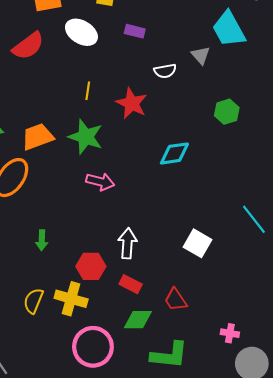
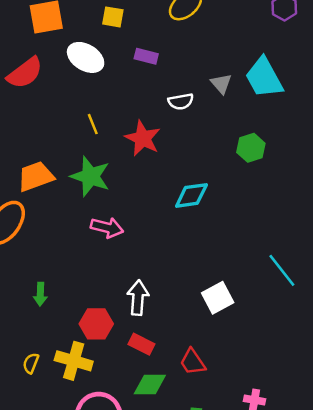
cyan trapezoid: (229, 29) -> (264, 78), moved
yellow line: (88, 91) -> (93, 124), turned -30
white square: (197, 243) -> (218, 298), turned 32
yellow semicircle: (33, 301) -> (31, 363), size x0.7

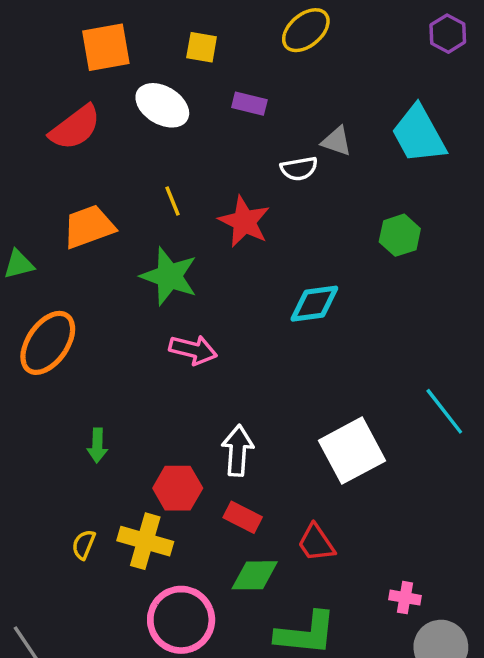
gray triangle: (221, 84) -> (337, 141), moved, turned -30
orange trapezoid: (36, 176) -> (89, 227), moved
white square: (218, 298) -> (352, 451), size x1.4

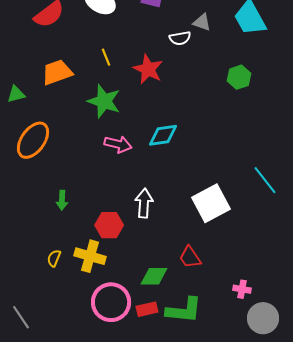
cyan diamond: (314, 304) -> (163, 135), moved
red rectangle: (243, 517) -> (147, 309), moved, turned -40

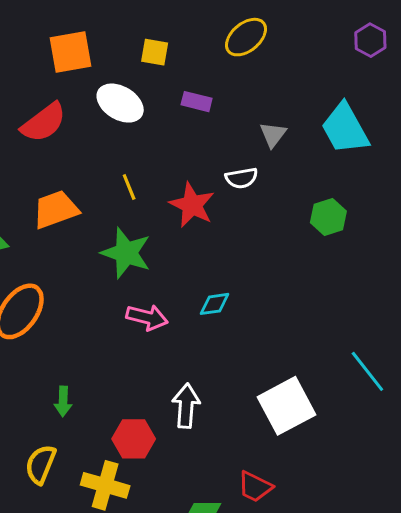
gray triangle: (202, 22) -> (273, 135), turned 48
white semicircle: (180, 38) -> (242, 178), moved
cyan diamond: (163, 135) -> (215, 304), size x0.7
red trapezoid: (190, 257) -> (255, 487), turned -30
yellow semicircle: (54, 258) -> (41, 464), moved, size x1.5

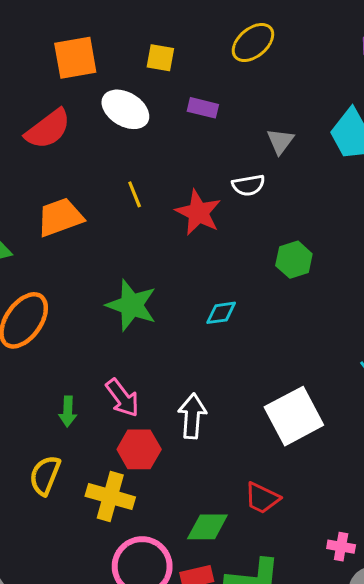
green hexagon: (328, 217) -> (294, 260), moved
green star: (126, 253) -> (131, 305), moved
pink arrow: (147, 317) -> (122, 398), moved, turned 39

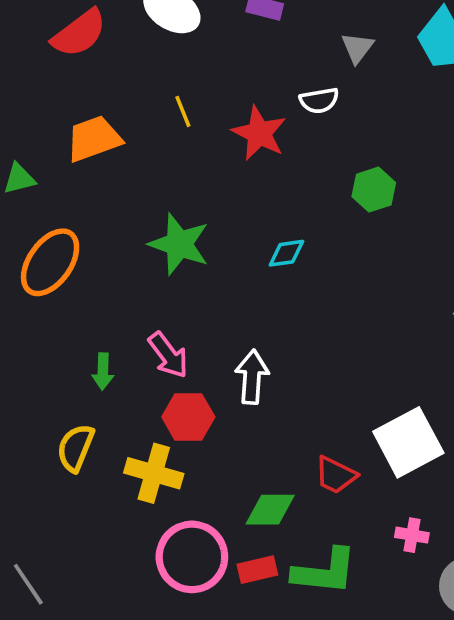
white square: (294, 416) -> (408, 442), moved
pink cross: (341, 547) -> (412, 535), moved

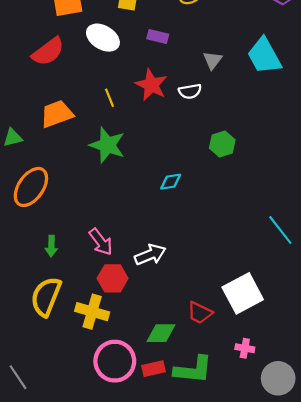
red star: (259, 133) -> (151, 85), moved
green star: (179, 244) -> (107, 145), moved
green arrow: (103, 371) -> (51, 246), moved
white arrow: (252, 377) -> (150, 255), turned 64
yellow semicircle: (76, 448) -> (46, 297), size x1.4

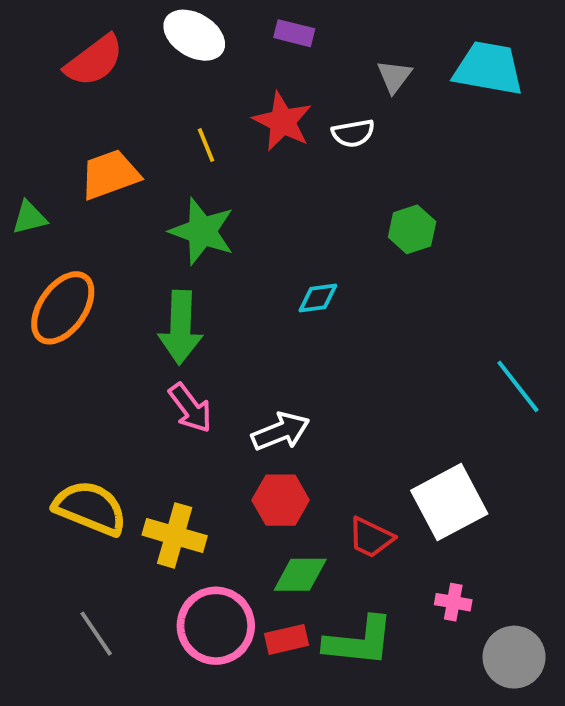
cyan trapezoid: (264, 56) -> (489, 68), turned 129
green arrow: (51, 246) -> (180, 327), moved, size x1.8
red hexagon: (113, 278) -> (281, 500), moved
yellow semicircle: (46, 297) -> (90, 508), turned 90
gray line: (18, 377) -> (96, 634), moved

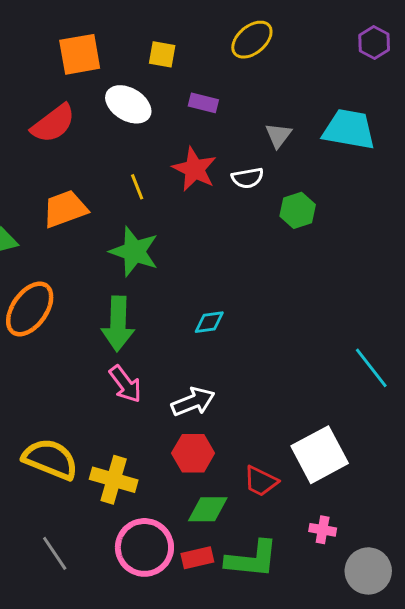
green hexagon: (412, 229) -> (298, 210), moved
cyan diamond: (318, 298) -> (209, 322), moved

